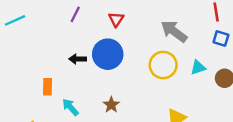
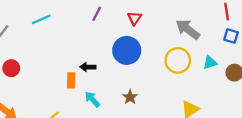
black arrow: (78, 59) -> (88, 67), moved

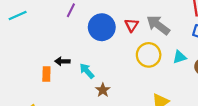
red triangle: (134, 18) -> (132, 25), moved
blue circle: (127, 50) -> (102, 27), moved
cyan arrow: (92, 99) -> (87, 71), moved

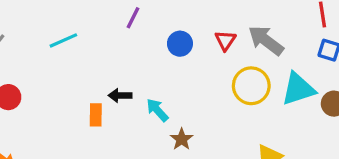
cyan line: (18, 16) -> (63, 40), moved
blue circle: (102, 27) -> (180, 44), size x0.6
cyan triangle: (179, 57) -> (298, 89), size x1.6

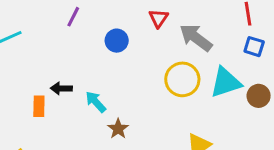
red triangle: (225, 40) -> (158, 18), moved

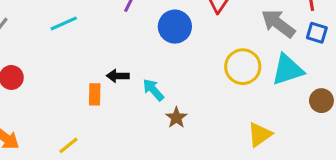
gray arrow: (196, 38) -> (278, 23), moved
blue circle: (117, 41) -> (175, 27), size x1.4
brown circle: (259, 96) -> (321, 101), moved

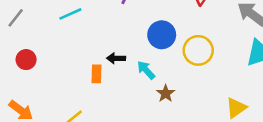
blue circle: (175, 27) -> (162, 35), moved
yellow circle: (243, 67) -> (198, 50), moved

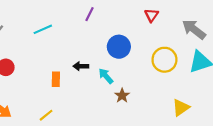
yellow circle: (198, 50) -> (164, 60), moved
orange rectangle: (96, 74) -> (56, 79), moved

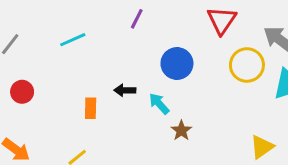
red triangle: (151, 15) -> (222, 20), size x1.5
yellow circle: (164, 60) -> (247, 65), moved

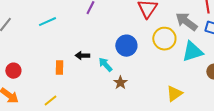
blue circle: (177, 64) -> (126, 46), moved
red circle: (22, 92) -> (13, 71), moved

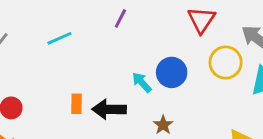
black arrow: (82, 56) -> (109, 109), moved, size x1.6
cyan arrow: (105, 65) -> (142, 82), moved

